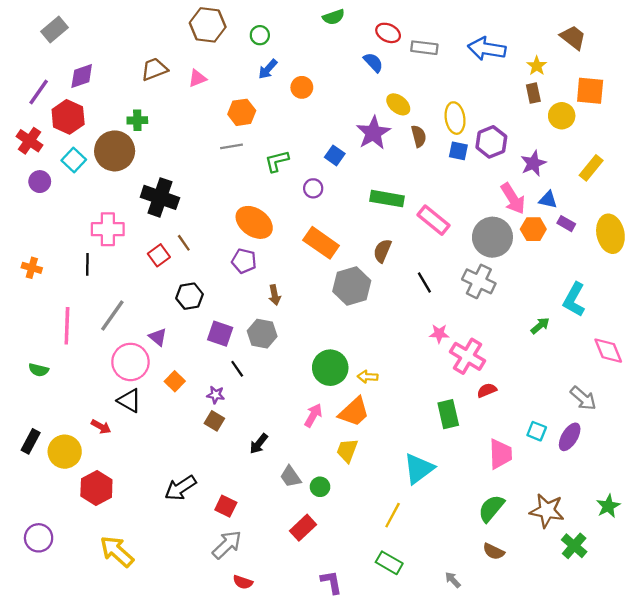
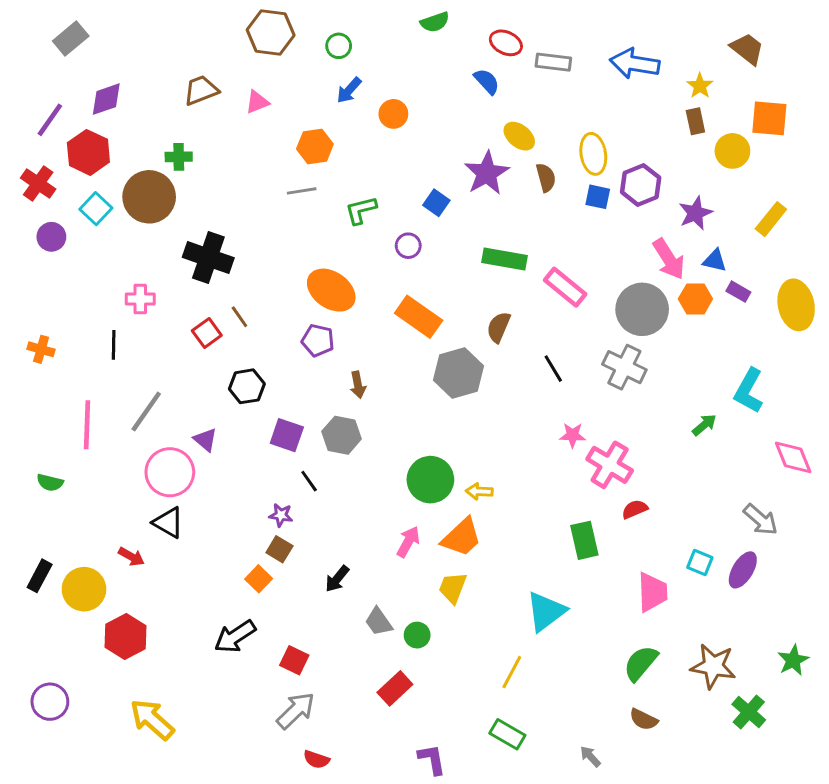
pink cross: (108, 229) -> (140, 299), size x0.7
orange square: (175, 381) -> (259, 579), moved

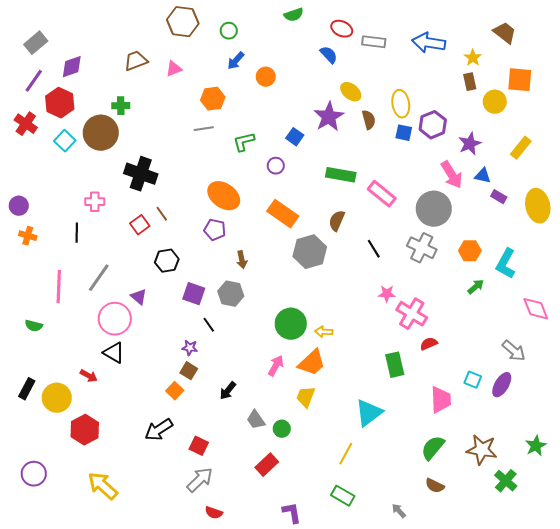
gray rectangle: (71, 38) -> (36, 43), moved
purple circle: (51, 237) -> (19, 206), moved
orange hexagon: (695, 299) -> (470, 251), moved

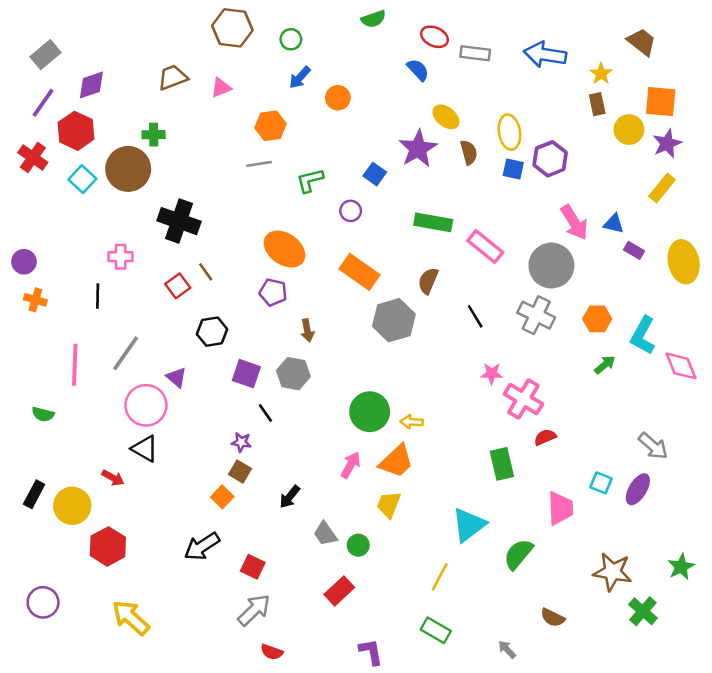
purple star: (470, 144) -> (667, 144), moved
pink diamond: (536, 309) -> (681, 366), moved
green semicircle: (433, 448) -> (518, 554), moved

